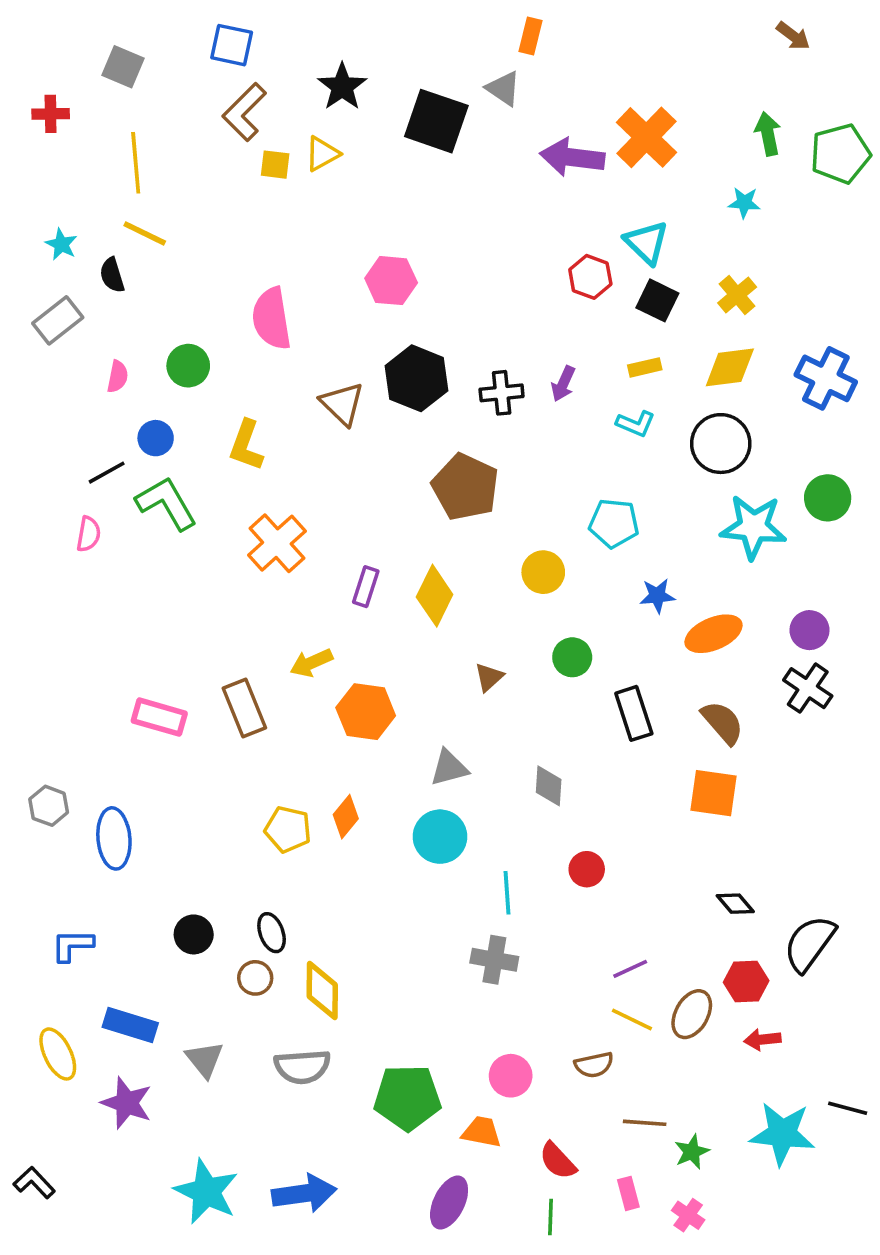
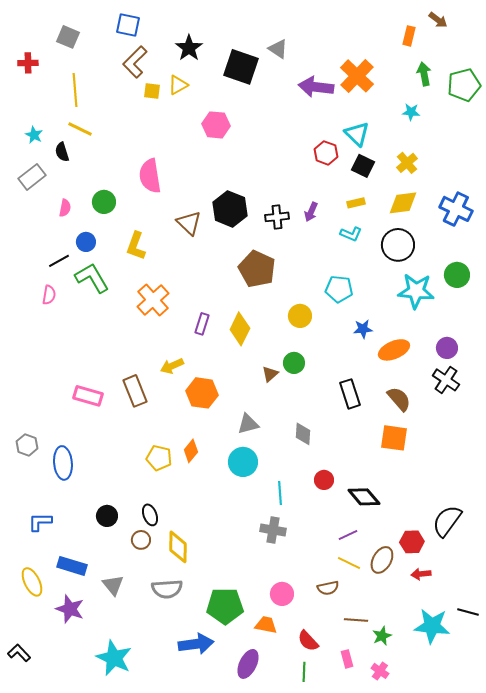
orange rectangle: (531, 36) -> (409, 36), moved
pink hexagon: (391, 281) -> (216, 125), moved
green circle: (572, 657) -> (294, 363), moved
black diamond: (735, 904) -> (364, 497), moved, size x1.5
blue arrow: (304, 1193) -> (196, 644), moved

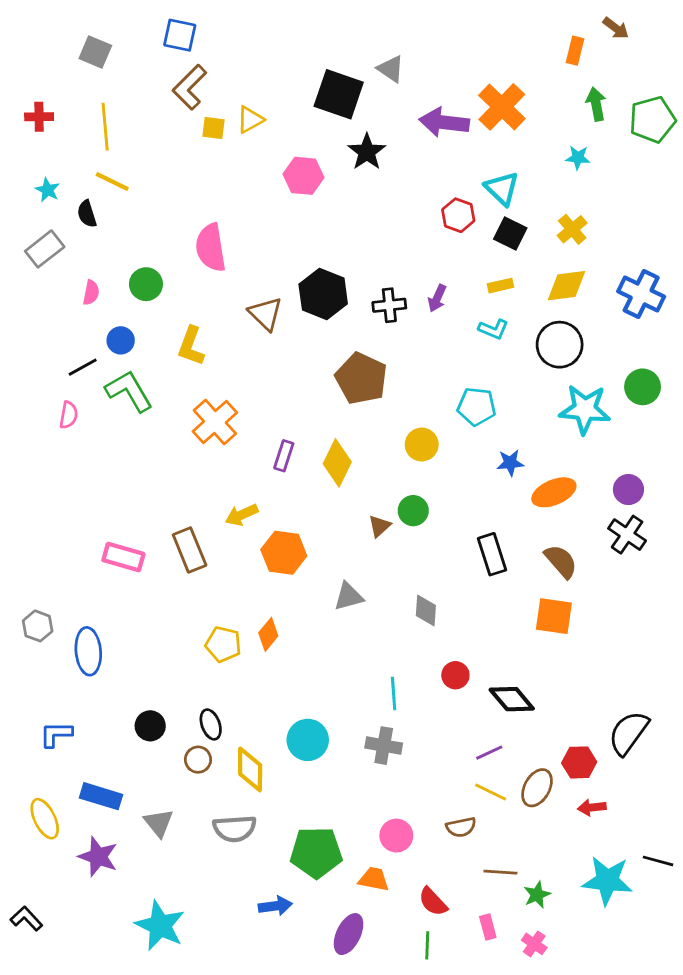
black star: (189, 48) -> (367, 152), moved
red cross: (28, 63) -> (39, 117), moved
cyan circle: (243, 462) -> (308, 740), moved
blue arrow: (196, 644) -> (275, 906), size x0.7

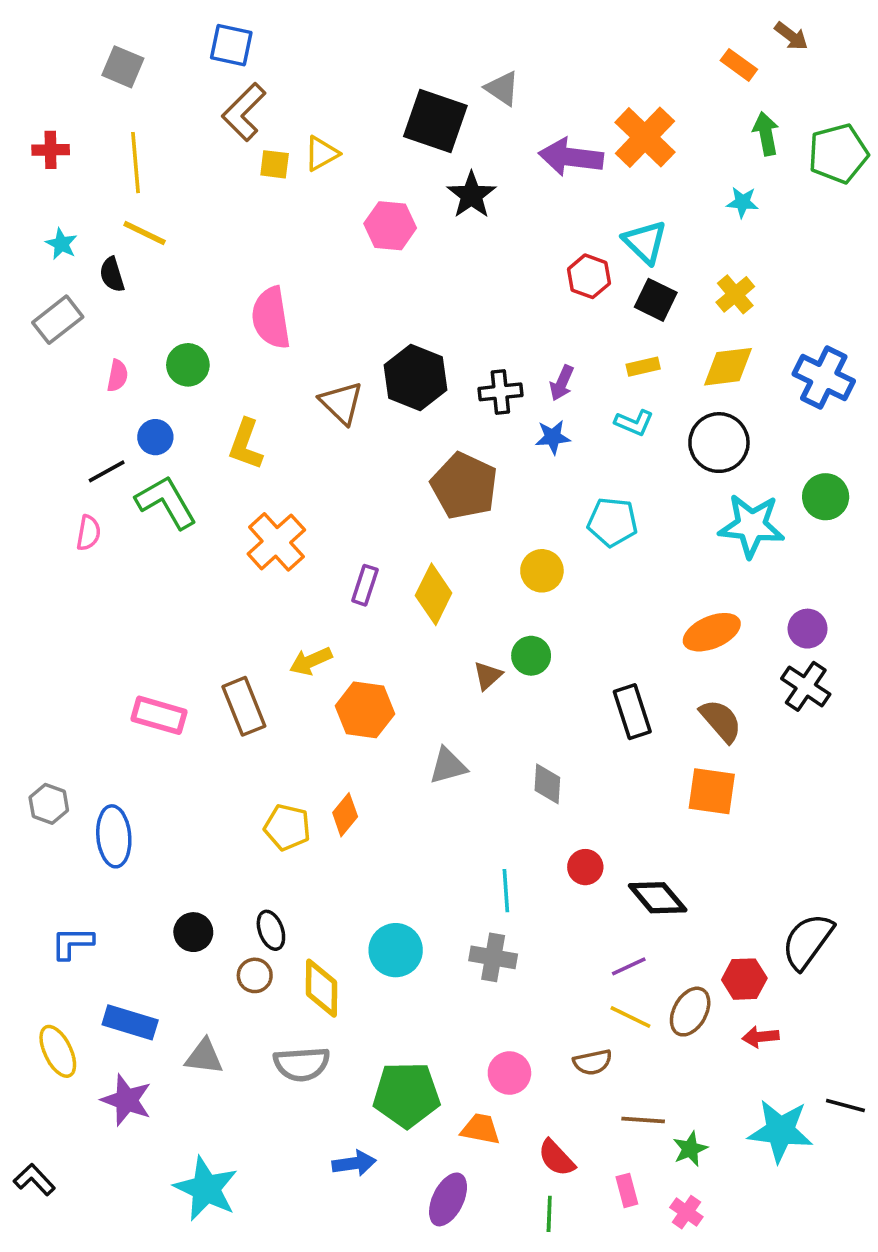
orange rectangle: (575, 51) -> (739, 65), turned -68
blue star: (510, 463) -> (553, 437), moved
gray triangle: (159, 823) -> (204, 1057), turned -44

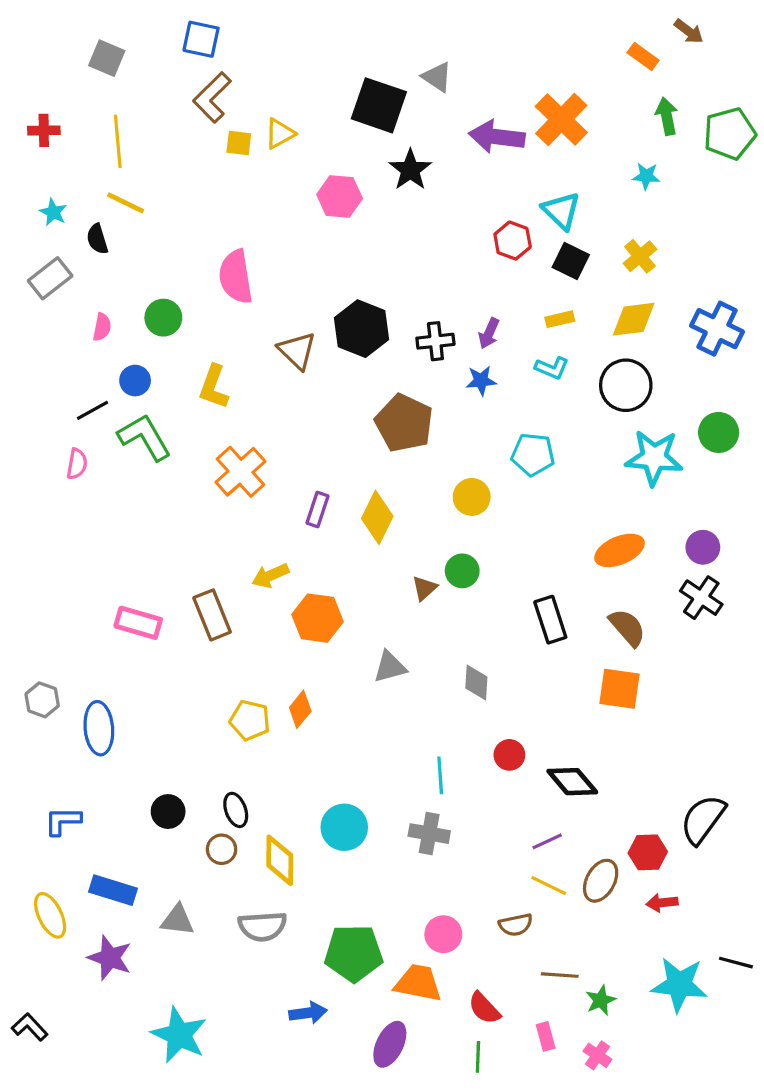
orange trapezoid: (481, 1129) -> (418, 983), size x1.4

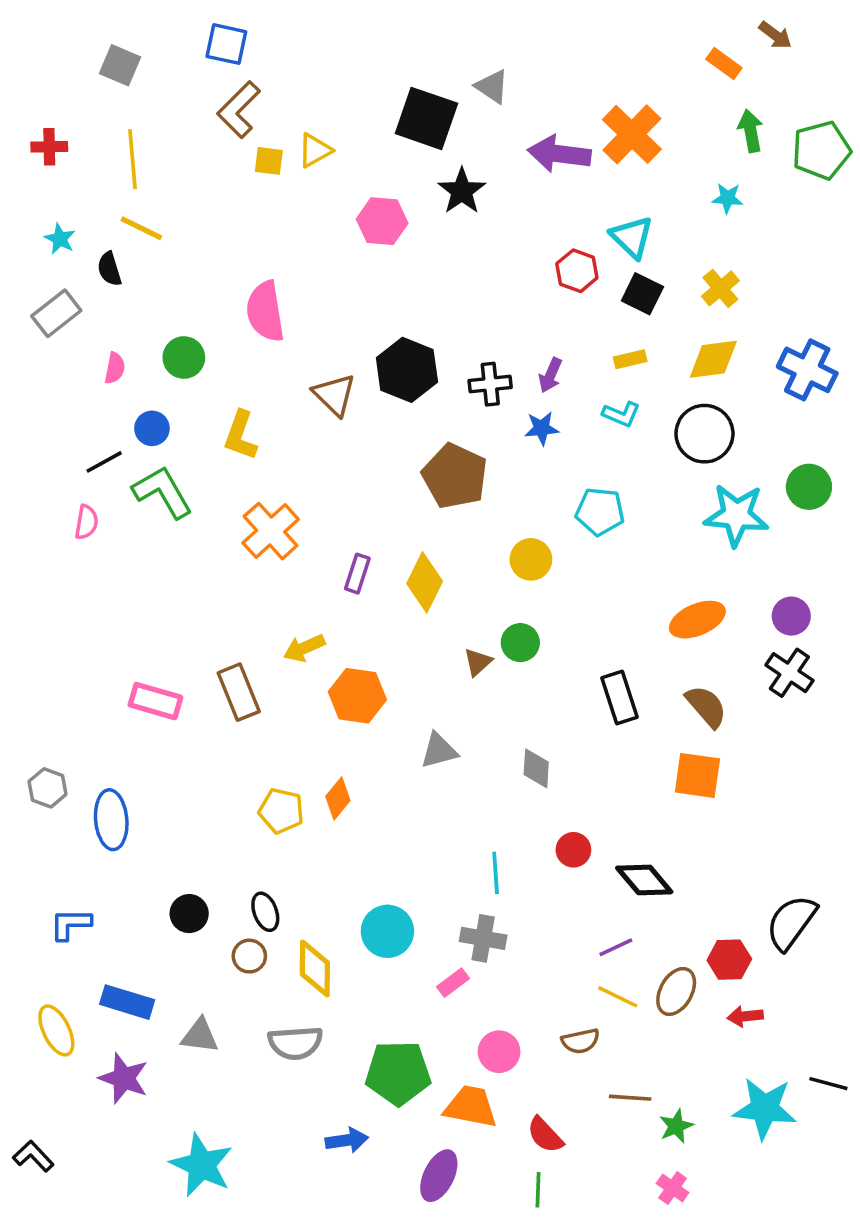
pink rectangle: (546, 1036) -> (453, 983), moved, turned 68

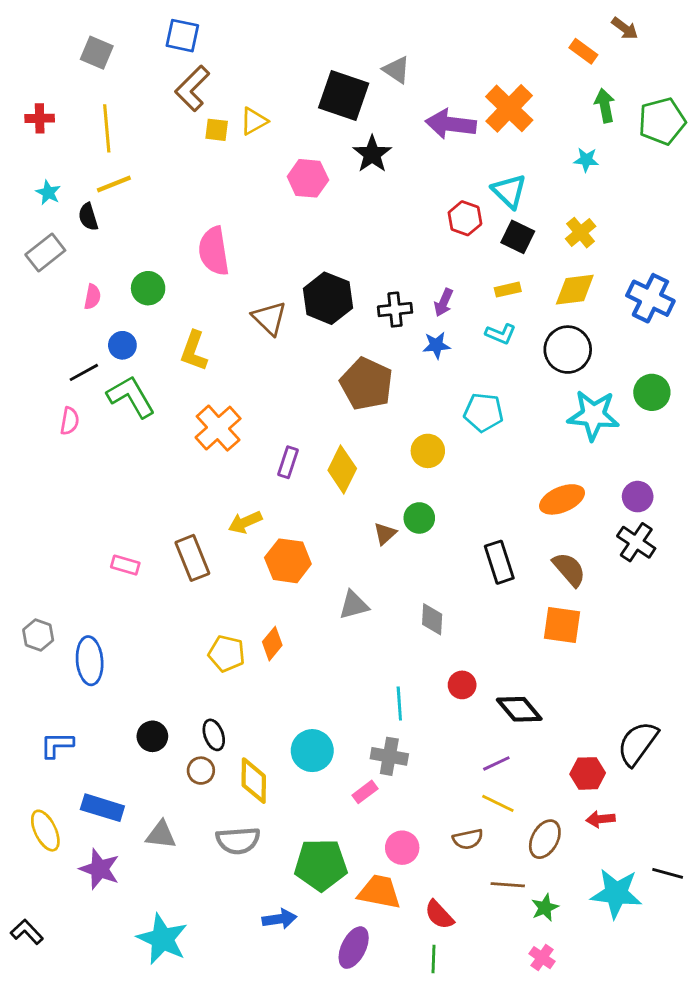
yellow line: (141, 228) -> (114, 184), turned -48
pink rectangle: (155, 701) -> (125, 565), size x0.7
brown ellipse: (676, 991) -> (545, 839), moved

